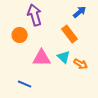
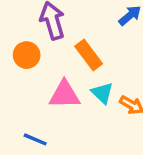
orange rectangle: (70, 34) -> (89, 55), moved

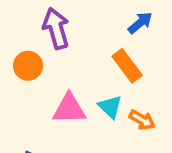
orange rectangle: (89, 55) -> (127, 66), moved

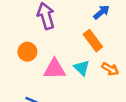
orange circle: (28, 66) -> (27, 52), moved
orange arrow: (142, 120) -> (110, 69), moved

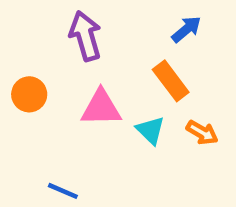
orange circle: (27, 52) -> (29, 94), moved
pink triangle: (55, 69) -> (101, 108), moved

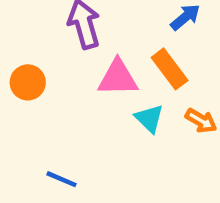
pink triangle: (101, 108) -> (118, 78), moved

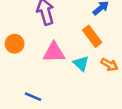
pink triangle: (118, 78) -> (54, 52), moved

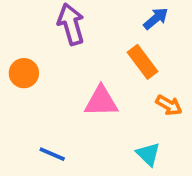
pink triangle: (54, 52) -> (101, 101), moved
cyan triangle: (81, 63) -> (148, 154), moved

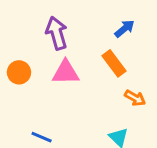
pink triangle: (101, 101) -> (66, 72), moved

